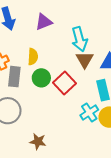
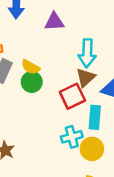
yellow semicircle: (33, 57) -> (31, 67), moved, turned 98
red square: (65, 83) -> (72, 96), moved

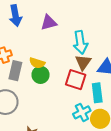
red square: (72, 96) -> (76, 80), turned -35

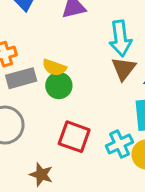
gray rectangle: (15, 71) -> (21, 78), turned 60
red square: (76, 80) -> (74, 137), moved

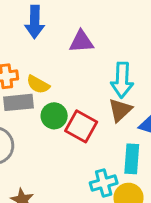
yellow semicircle: (54, 67) -> (38, 84), moved
red square: (74, 137) -> (81, 126), moved

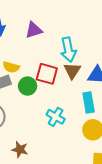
red square: (81, 126) -> (47, 74), moved
cyan cross: (104, 183) -> (56, 117), moved, turned -30

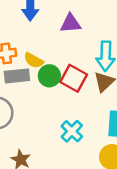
green circle: (28, 86) -> (49, 76), moved

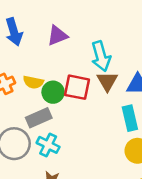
gray rectangle: (17, 76) -> (39, 118), moved
cyan cross: (72, 131) -> (48, 145), moved

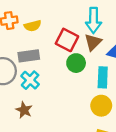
yellow semicircle: (33, 82) -> (33, 26), turned -42
green circle: (53, 92) -> (76, 63), moved

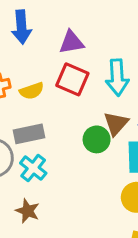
red square: (67, 40) -> (72, 79), moved
brown triangle: (93, 42) -> (116, 124), moved

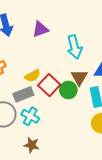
red square: (72, 79) -> (49, 85), moved, turned 30
yellow semicircle: (32, 91) -> (33, 76), moved

